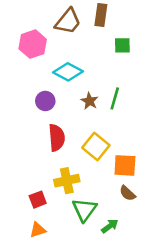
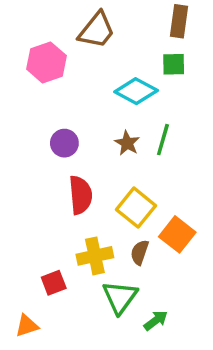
brown rectangle: (101, 15) -> (179, 21), moved
cyan diamond: (68, 72) -> (136, 91), moved
orange square: (125, 165) -> (177, 234), turned 35
brown semicircle: (127, 193) -> (140, 252), moved, turned 66
orange triangle: (38, 230) -> (27, 326), moved

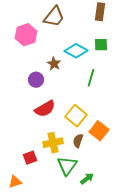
green square: (174, 64) -> (101, 45), moved
brown star: (127, 143) -> (54, 64), moved
red semicircle: (81, 195) -> (45, 109), turned 65

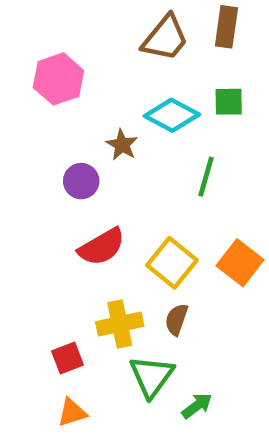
brown trapezoid: (54, 17) -> (165, 38), moved
orange square: (99, 131) -> (240, 263), moved
orange triangle: (15, 182) -> (72, 412), moved

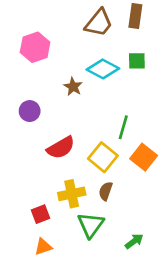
green line: (206, 177) -> (123, 127), moved
purple circle: (81, 181) -> (30, 111), moved
green arrow: (197, 406) -> (134, 241), moved

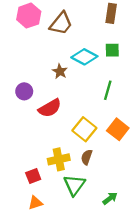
brown trapezoid: (99, 23) -> (61, 23), moved
pink hexagon: (35, 47) -> (29, 16), moved
green line: (123, 127) -> (108, 90), moved
red semicircle: (61, 148) -> (50, 108), moved

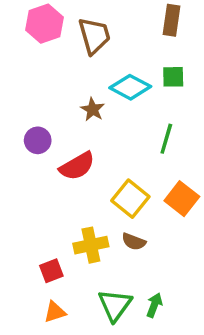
brown trapezoid: (61, 23) -> (94, 36), turned -55
brown semicircle: (87, 157) -> (134, 242), turned -88
green triangle: (74, 185) -> (115, 305), moved
green arrow: (110, 198) -> (154, 305), moved, turned -32

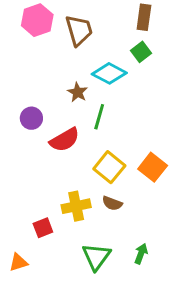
green square: (173, 77) -> (141, 52), moved, turned -36
green line: (166, 139) -> (99, 117), moved
green arrow: (154, 305) -> (141, 254), moved
orange triangle: (55, 312) -> (18, 262), moved

